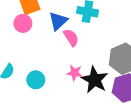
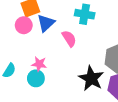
blue triangle: (58, 21) -> (46, 23), moved
pink star: (75, 73) -> (39, 64), moved

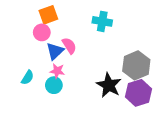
blue triangle: (46, 23) -> (55, 51), moved
pink semicircle: (69, 39) -> (69, 46), moved

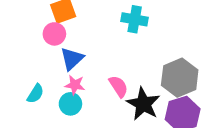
pink semicircle: (69, 46) -> (119, 86), moved

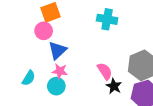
pink semicircle: (119, 86) -> (105, 71), moved
black star: (143, 104) -> (114, 86), size x0.6

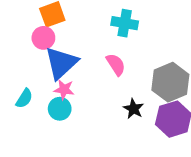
blue triangle: (57, 50) -> (61, 63), size x1.4
pink semicircle: (105, 71) -> (116, 64), moved

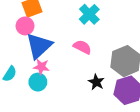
cyan cross: (125, 23) -> (89, 14), turned 36
pink semicircle: (116, 64) -> (82, 47), turned -30

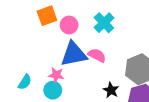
pink circle: (25, 26) -> (69, 25), moved
blue triangle: (39, 46) -> (74, 54), moved, turned 32

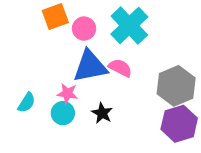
cyan cross: (104, 23) -> (129, 26), size x1.4
black star: (111, 90) -> (102, 113), moved

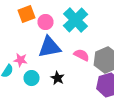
pink semicircle: (120, 68) -> (82, 55), moved
pink star: (67, 93) -> (20, 60), moved

